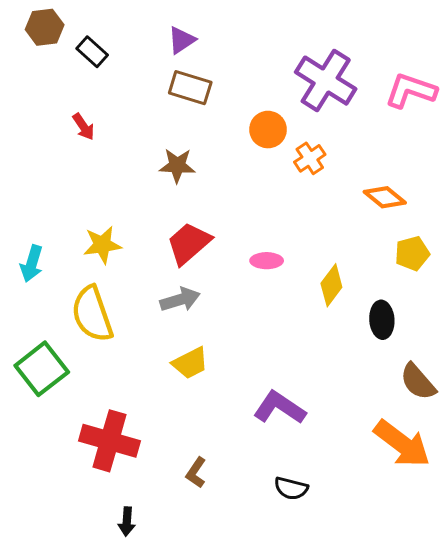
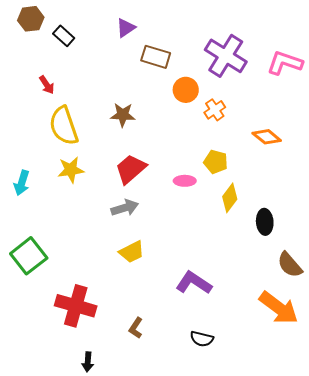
brown rectangle: (190, 88) -> (156, 57), moved
red arrow: (84, 127) -> (47, 85), moved
yellow pentagon: (412, 253) -> (216, 162), moved, turned 30
yellow semicircle: (92, 314) -> (64, 126), moved

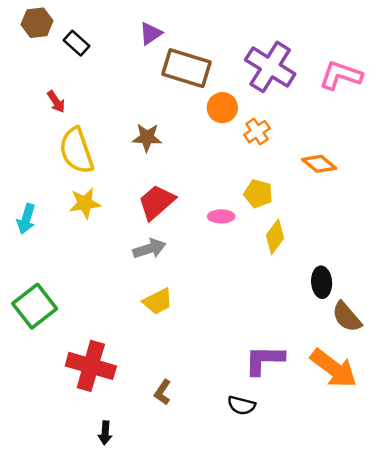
brown rectangle: (156, 57) -> (186, 68), size x1.4
black ellipse: (265, 222) -> (322, 282), moved
purple L-shape: (194, 283) -> (264, 360), moved, turned -33

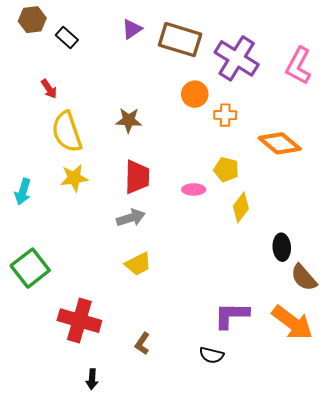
brown rectangle: (186, 68) -> (180, 40), moved
pink L-shape: (341, 75) -> (299, 66), turned -81
orange cross: (257, 132) -> (225, 115), turned 35
orange diamond: (319, 164) -> (280, 143), size x1.4
red trapezoid: (157, 202) -> (137, 177), turned 132

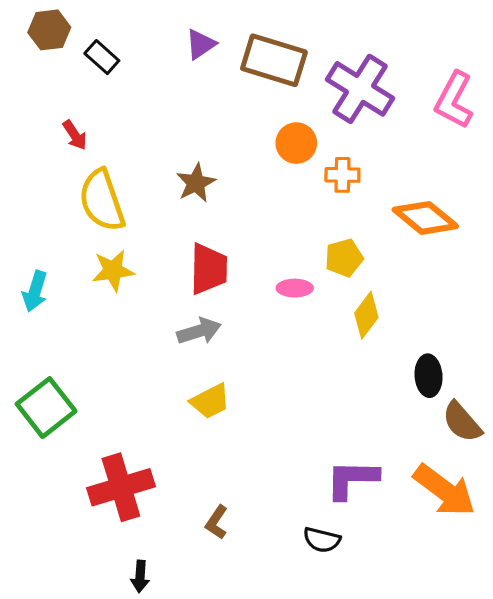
brown star: (129, 120) -> (196, 183), turned -30
yellow pentagon: (226, 170) -> (344, 258), turned -30
red cross: (79, 321) -> (121, 487), turned -33

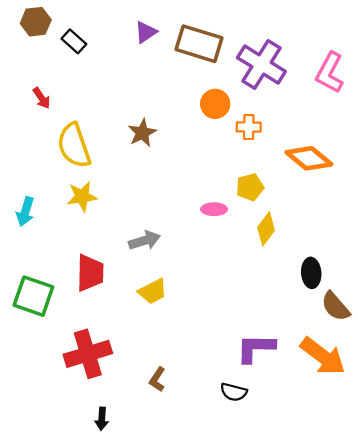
red arrow: (75, 135) -> (42, 98), moved
red trapezoid: (209, 269) -> (90, 273), moved
green square: (46, 408) -> (33, 296), turned -33

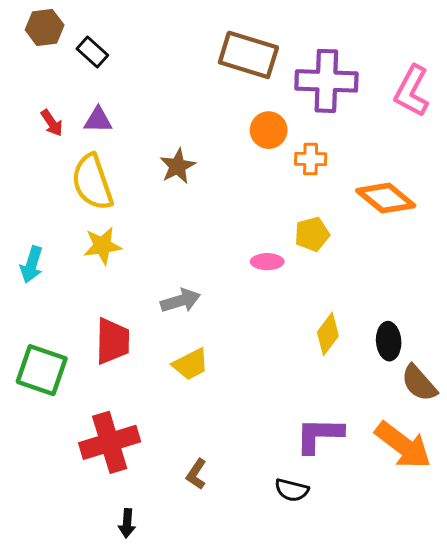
purple triangle: (146, 32) -> (98, 120), moved, turned 35
purple cross: (261, 65) -> (326, 81), turned -30
yellow diamond: (266, 229) -> (328, 334), moved

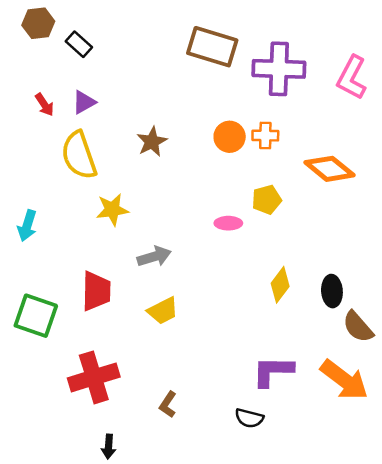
purple triangle: (98, 120) -> (84, 102), turned -30
orange circle: (269, 130) -> (230, 137), moved
yellow star: (102, 246) -> (112, 210), moved

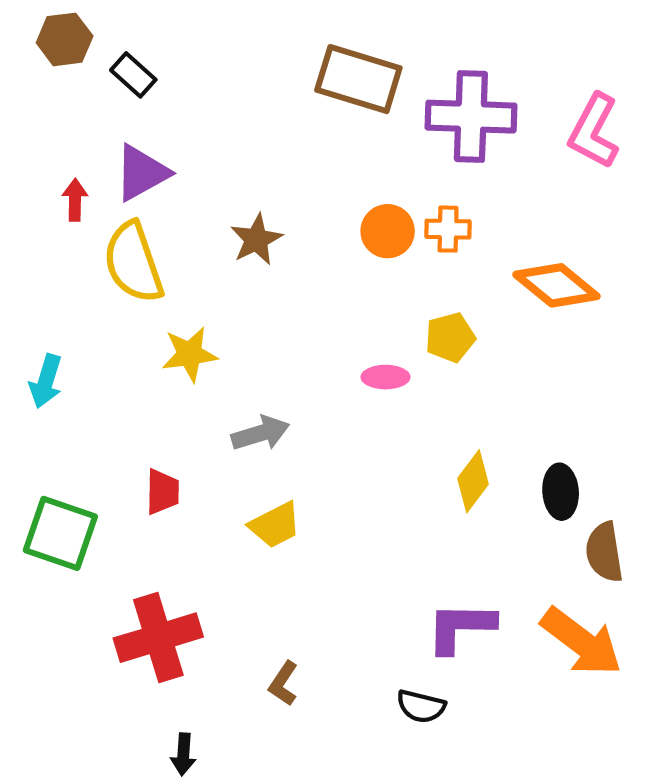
purple triangle: (84, 102) -> (142, 173), size x1.4
red arrow: (44, 105) -> (75, 200), moved, turned -145
red trapezoid: (96, 291) -> (163, 492), size x0.7
brown semicircle: (358, 327) -> (604, 552), turned 32

